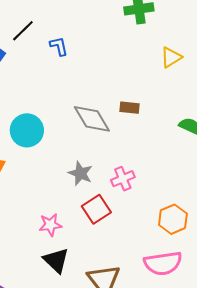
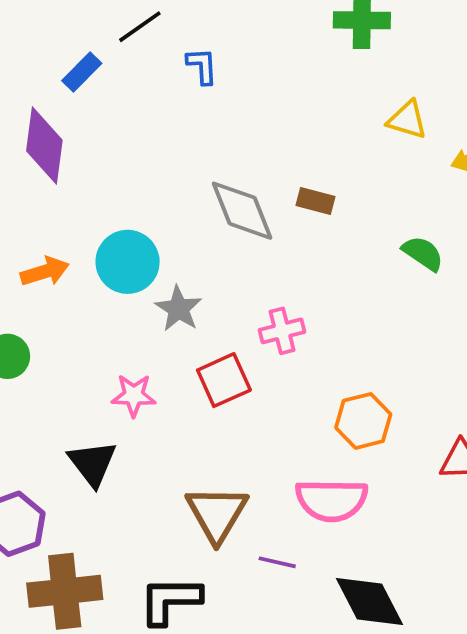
yellow triangle: (171, 57) -> (407, 120), turned 40
cyan circle: (27, 130) -> (128, 262), moved
gray star: (80, 173) -> (178, 309), moved
black triangle: (56, 260) -> (92, 463), moved

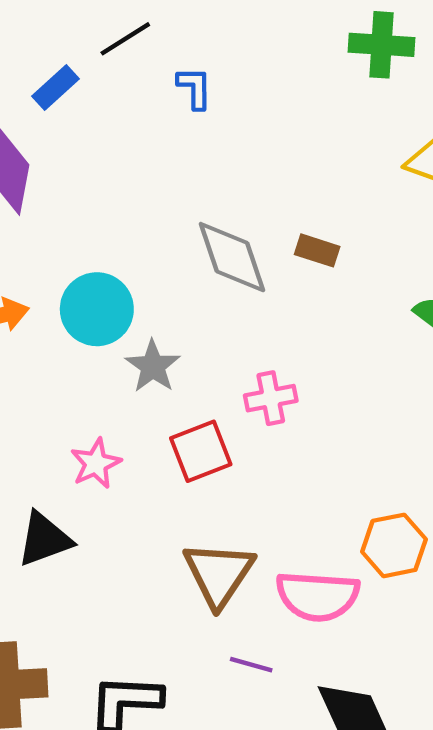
pink star: (134, 395) -> (96, 463), turned -30
orange hexagon: (363, 421) -> (394, 545), moved
black triangle: (92, 463) -> (44, 539), turned 44
brown triangle: (217, 514) -> (219, 574), moved

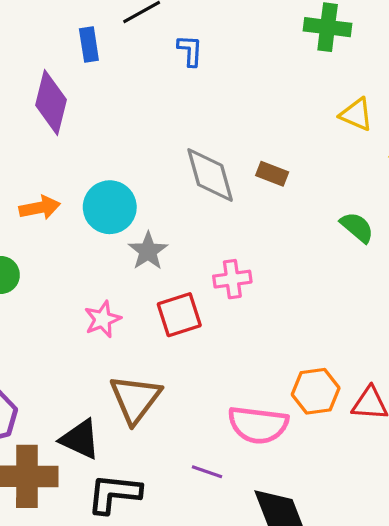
blue rectangle: (55, 88) -> (89, 45), turned -60
black triangle: (44, 539) -> (80, 439), moved, turned 42
brown triangle: (219, 574) -> (135, 399), moved

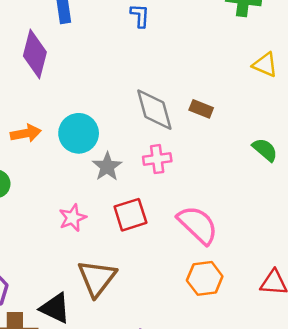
pink cross: (232, 279) -> (157, 159), moved
orange hexagon: (316, 391) -> (205, 278), moved
pink semicircle: (258, 425) -> (198, 225), moved, turned -144

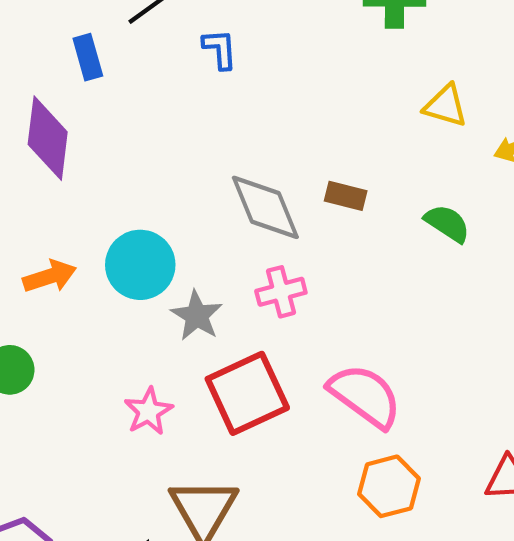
green semicircle: (265, 150) -> (447, 223), moved
red square: (130, 215) -> (247, 393), size x1.4

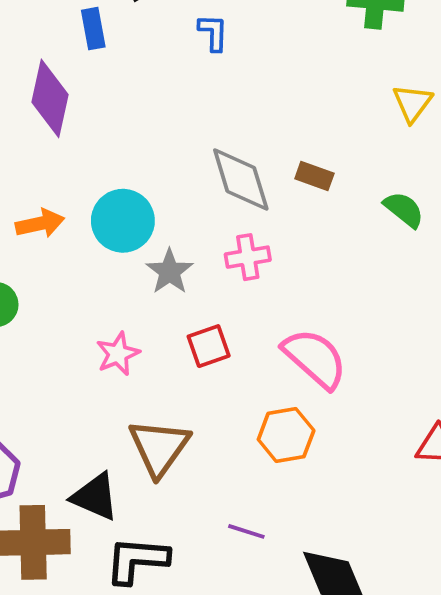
yellow triangle: (446, 106) -> (412, 103), turned 45
red square: (247, 393) -> (209, 346), size x0.6
orange hexagon: (389, 486) -> (286, 435), moved

